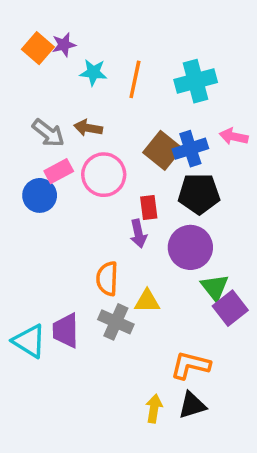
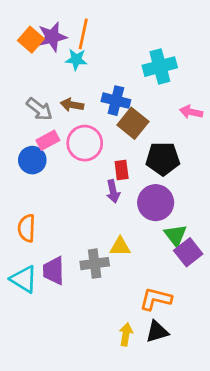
purple star: (64, 45) -> (52, 37), size x1.5
orange line: (135, 79) -> (83, 34), moved
blue cross: (190, 149) -> (116, 101), moved, turned 32
orange semicircle: (107, 279) -> (27, 228), moved
gray cross: (116, 322) -> (95, 264), turned -32

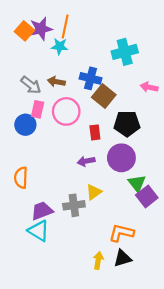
pink rectangle: (48, 140) -> (38, 109), turned -49
purple arrow: (113, 191) -> (86, 161), moved, turned 91
yellow triangle: (120, 247) -> (94, 192), turned -35
purple trapezoid: (54, 271) -> (42, 211), turned 70
cyan triangle: (24, 279) -> (39, 231), moved

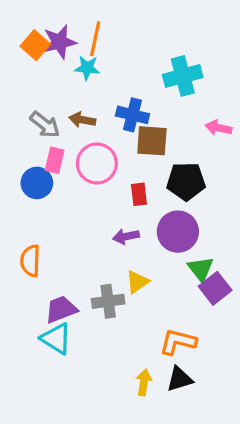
brown square: (104, 96) -> (152, 141), turned -35

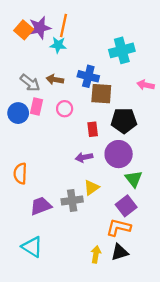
pink circle: (97, 163) -> (65, 109), size x0.6
blue circle: (37, 183) -> (18, 113), moved
purple square: (215, 288) -> (126, 206), moved
cyan triangle: (56, 339) -> (32, 247), moved

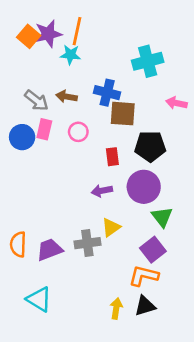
orange semicircle: (20, 173) -> (18, 244), moved

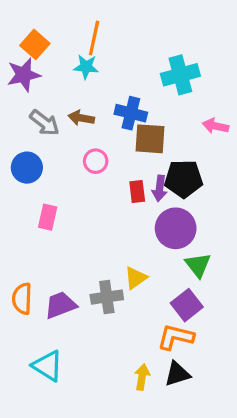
purple star: (48, 34) -> (24, 75), moved
pink rectangle: (44, 129) -> (48, 217), moved
purple arrow: (102, 191) -> (160, 188), moved, turned -72

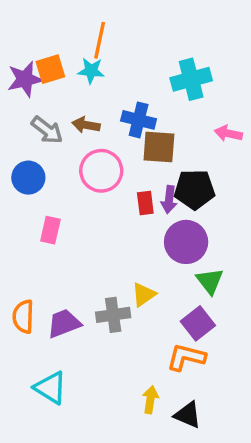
orange square: (35, 44) -> (50, 69), moved, turned 32
pink circle: (96, 161) -> (101, 171), size x1.6
black triangle: (177, 374) -> (188, 415), moved, turned 40

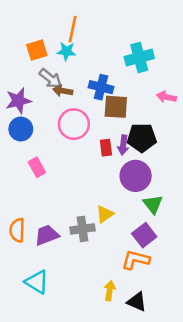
purple star: (25, 79) -> (18, 101), moved
gray arrow: (47, 130) -> (50, 78), moved
pink rectangle: (50, 230) -> (37, 167), turned -42

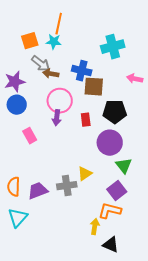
purple arrow: (123, 145) -> (57, 118), moved
cyan triangle: (37, 282) -> (18, 218), moved, turned 40
yellow arrow: (110, 291) -> (95, 227), moved

